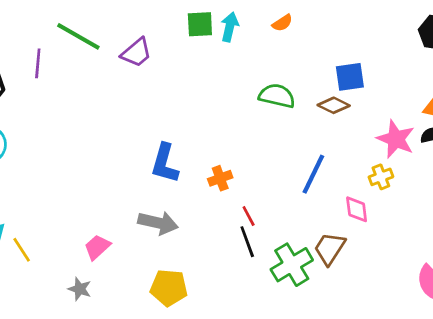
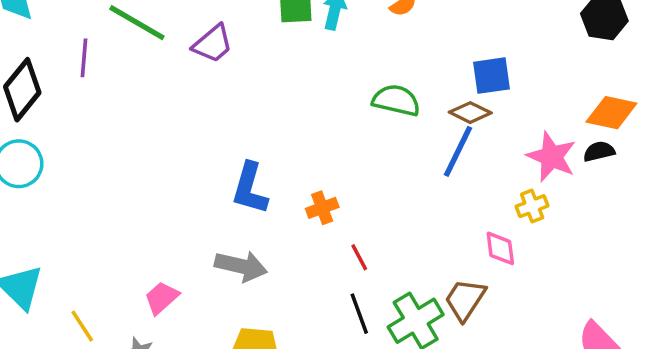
blue line: (313, 174) -> (458, 151), moved
black line: (247, 242) -> (359, 314), moved
yellow line: (22, 250) -> (82, 326), moved

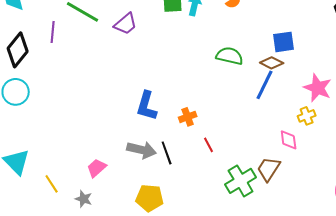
black line: (359, 314) -> (167, 153), moved

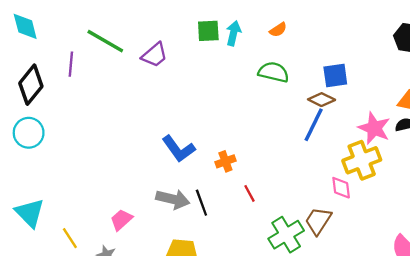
green semicircle: (230, 56) -> (274, 72), moved
blue L-shape: (147, 106) -> (179, 149), turned -52
yellow cross: (307, 116) -> (362, 160), size x1.8

